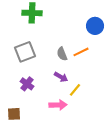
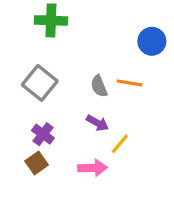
gray square: (25, 52) -> (40, 83), turned -30
orange line: (81, 52) -> (129, 83), turned 35
brown square: (14, 114) -> (37, 163), moved, turned -32

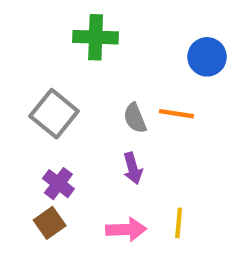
green cross: (51, 20) -> (96, 37), moved
purple arrow: (97, 123) -> (133, 168), turned 45
yellow line: (120, 144) -> (179, 223), moved, turned -35

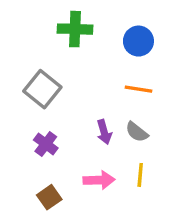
blue circle: (207, 57) -> (138, 41), moved
gray semicircle: (135, 118) -> (137, 132), moved, turned -30
brown square: (50, 223) -> (49, 197), moved

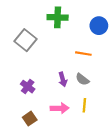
green cross: (75, 29) -> (58, 17), moved
blue circle: (138, 41) -> (99, 26), moved
gray square: (42, 89) -> (26, 40), moved

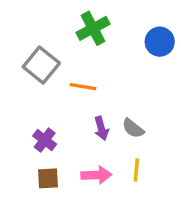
green cross: (58, 17) -> (93, 28), turned -30
orange line: (83, 54) -> (83, 87), moved
brown square: (30, 119) -> (48, 178), moved, turned 32

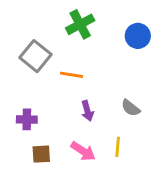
gray semicircle: (133, 128) -> (131, 108), moved
purple cross: (45, 140) -> (27, 119), moved, turned -36
pink arrow: (96, 175) -> (83, 151), turned 35

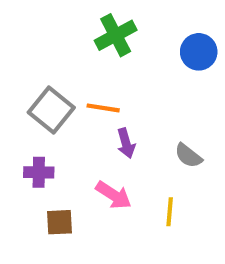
gray square: (35, 56) -> (51, 110), moved
purple arrow: (87, 111) -> (126, 143), moved
pink arrow: (83, 151) -> (114, 195), moved

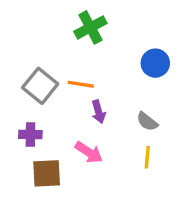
blue circle: (199, 52) -> (155, 63), moved
yellow line: (170, 212) -> (147, 157), moved
brown square: (60, 222) -> (47, 173), size x1.4

